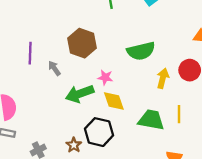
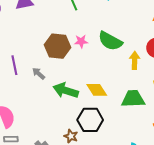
green semicircle: (141, 51) -> (110, 41), turned 55
pink star: (105, 77) -> (81, 41), moved
green arrow: (80, 94) -> (66, 90), turned 50

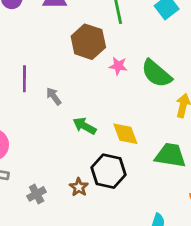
brown hexagon: (57, 46) -> (88, 42), moved
green arrow: (66, 90) -> (84, 126), size x0.7

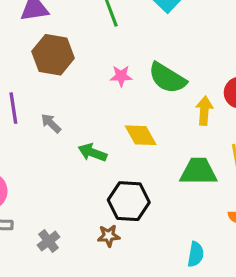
brown hexagon: (88, 42) -> (53, 55), moved
yellow diamond: (125, 134) -> (141, 135), moved
brown star: (79, 187) -> (109, 236), moved, turned -30

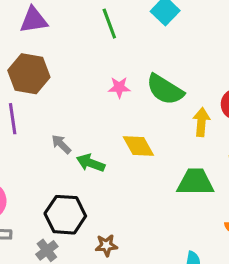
brown hexagon: (53, 55) -> (29, 74), moved
gray arrow: (51, 123) -> (61, 144), moved
black hexagon: (129, 201) -> (65, 215), moved

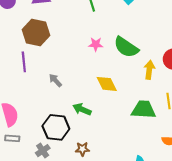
green arrow: (91, 163) -> (82, 109), moved

